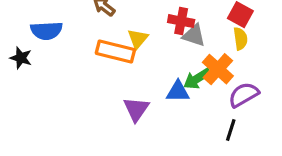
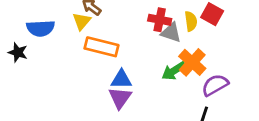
yellow triangle: (138, 39) -> (82, 21), moved
yellow semicircle: (240, 39) -> (191, 21), moved
blue triangle: (178, 92) -> (121, 79), moved

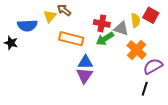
red cross: (160, 20) -> (102, 23), moved
yellow triangle: (82, 21) -> (50, 16), moved
green arrow: (174, 71) -> (105, 39), moved

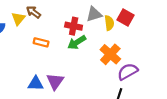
gray triangle: (121, 29) -> (94, 14), moved, turned -35
orange rectangle: (71, 39) -> (41, 42), size x0.6
blue triangle: (85, 62) -> (36, 83), moved

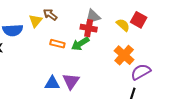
gray triangle: (94, 14) -> (93, 17), moved
yellow semicircle: (109, 23) -> (123, 25), turned -40
green arrow: (77, 42) -> (80, 44), moved

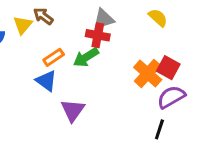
red square: (139, 20) -> (168, 68), moved
yellow semicircle: (123, 25) -> (158, 18), moved
orange rectangle: (57, 44) -> (54, 57), turned -48
blue triangle: (52, 83) -> (46, 81), moved, turned 35

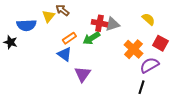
yellow semicircle: (158, 18) -> (148, 19), moved
gray triangle: (104, 19) -> (112, 24), moved
red square: (168, 68) -> (160, 43), moved

